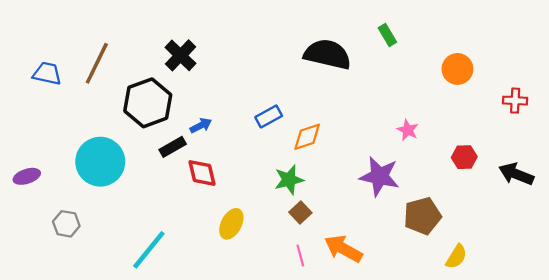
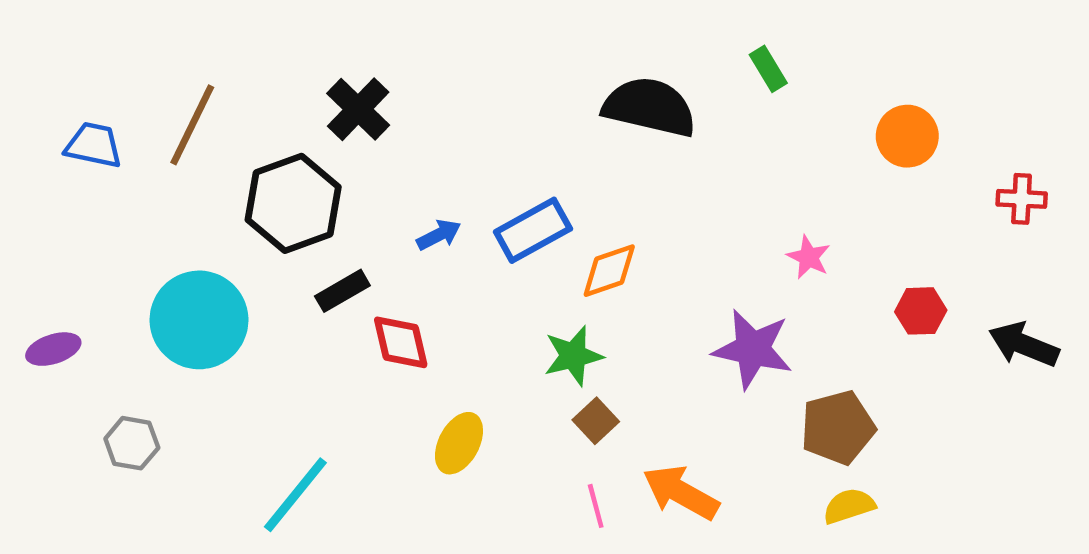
blue rectangle: (269, 116) -> (533, 230), size x1.4
blue arrow: (201, 125) -> (439, 235), moved
yellow semicircle: (456, 257) -> (849, 506), moved, turned -140

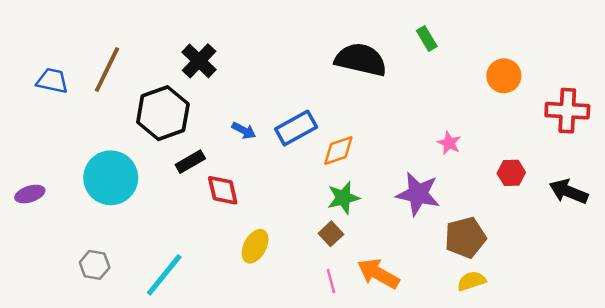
red cross: (1022, 199) -> (567, 111), size x1.6
blue arrow: (439, 235) -> (244, 131), turned 55
green star: (573, 356) -> (343, 198), moved
gray hexagon: (132, 443) -> (95, 265), moved

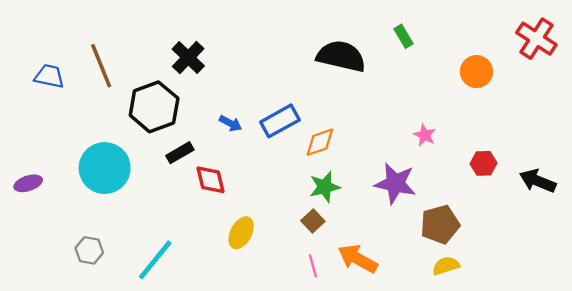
brown line: (107, 70) -> (101, 66), turned -48
red cross: (567, 111) -> (536, 39), moved, turned 30

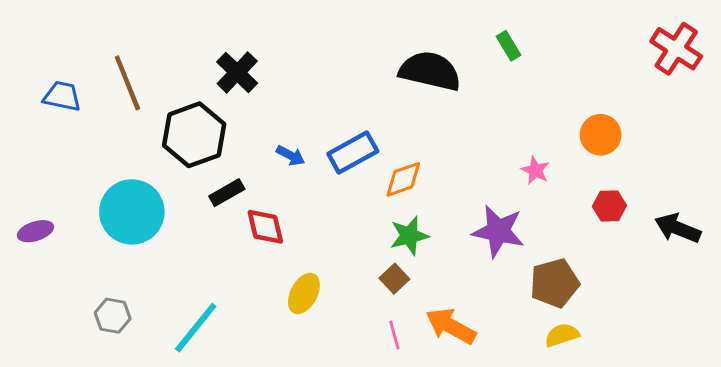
orange circle: (476, 72) -> (601, 135), moved

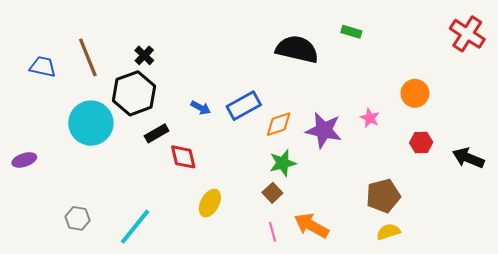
green rectangle: (509, 46) -> (351, 32), turned -42
black cross: (237, 72) -> (144, 55), moved, size x0.7
cyan circle: (132, 212) -> (91, 123), moved
purple star: (498, 231) -> (324, 130), moved

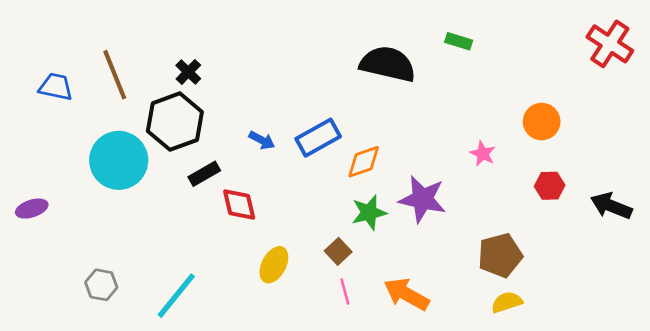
purple star: (324, 130) -> (422, 199), moved
brown square: (272, 193) -> (338, 251), moved
pink line: (272, 232) -> (345, 292), moved

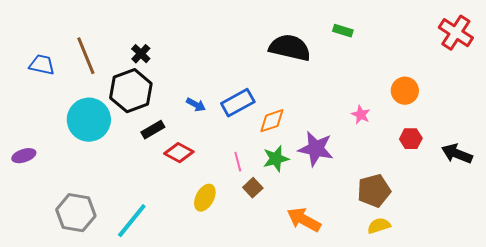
red diamond: (239, 205) -> (179, 153), turned -48
gray hexagon: (101, 285) -> (76, 213), size x1.6
pink line: (345, 292) -> (238, 162), moved

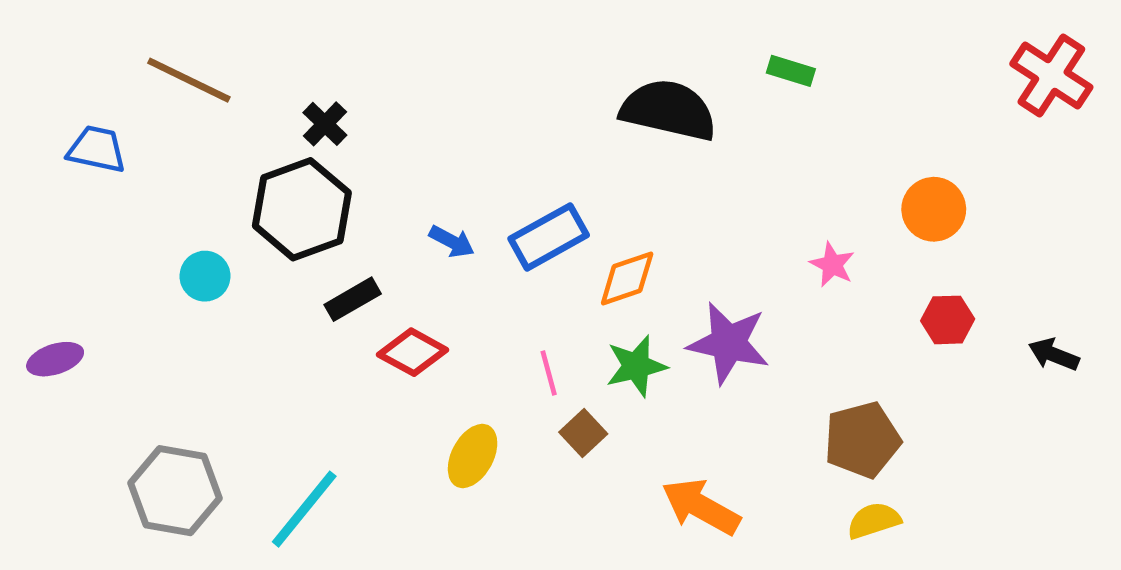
brown line: (86, 56) -> (189, 80), moved, turned -42
cyan circle: (89, 120) -> (205, 276), size x0.5
black arrow: (457, 154) -> (1054, 355), size x0.7

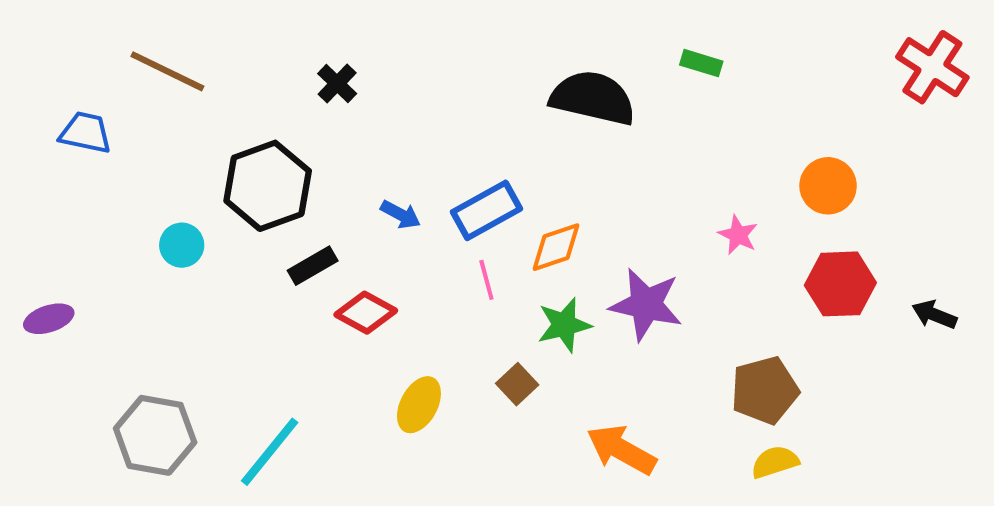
black cross: (325, 124) -> (337, 84), moved
red hexagon: (948, 320) -> (840, 284), size x1.5
pink line: (549, 373) -> (486, 280), moved

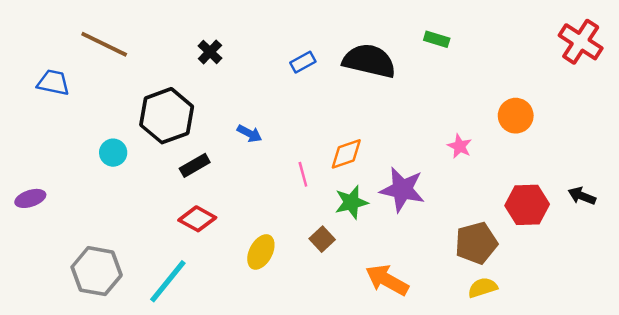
blue rectangle: (486, 210) -> (303, 62), moved, size x0.6
red hexagon: (840, 284) -> (527, 205), moved
red diamond: (366, 313) -> (197, 219), moved

